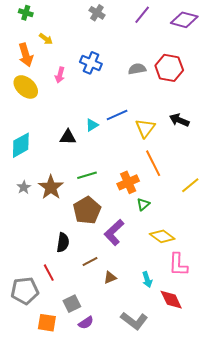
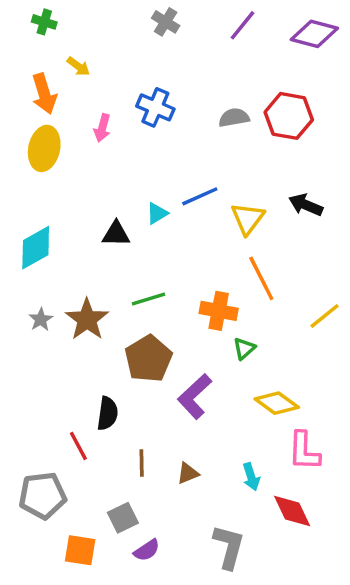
yellow ellipse: (26, 87) -> (44, 148), turned 60
orange cross: (128, 182) -> (219, 311), turned 35
brown line: (90, 262) -> (142, 463), moved, turned -63
red line: (49, 273) -> (78, 446), moved
gray L-shape: (134, 321) -> (229, 547), turned -112

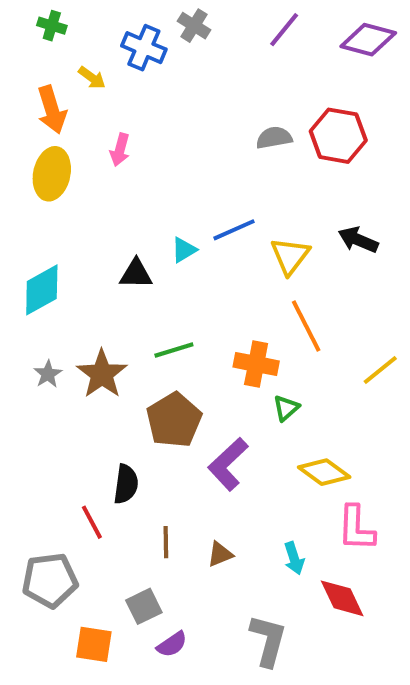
blue cross: (155, 107) -> (144, 48), moved

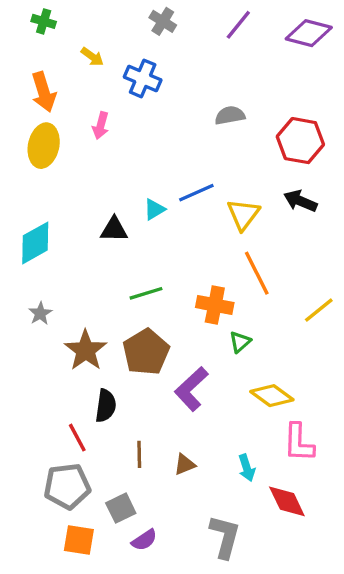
blue cross: (144, 48) -> (143, 78), moved
yellow arrow: (92, 78) -> (92, 57), moved
red hexagon: (338, 136) -> (300, 141), moved
brown star: (102, 374) -> (86, 350), moved
gray pentagon: (50, 580) -> (67, 486), moved

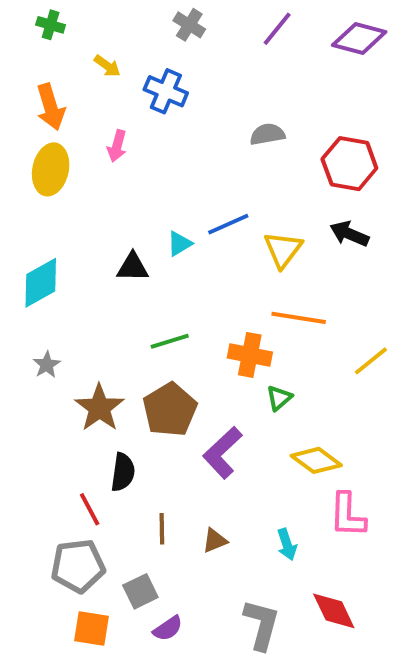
orange line: (257, 273) -> (299, 318), turned -54
red diamond: (287, 501) -> (334, 611), moved

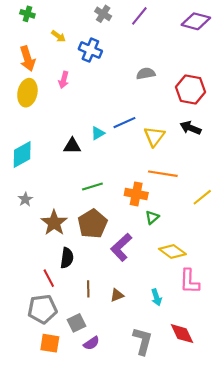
purple line: (277, 29) -> (139, 16), moved

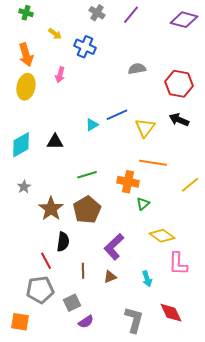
black triangle: (72, 146) -> (55, 142), moved
purple L-shape: (121, 247) -> (114, 247), moved
orange square: (50, 343) -> (20, 322), moved

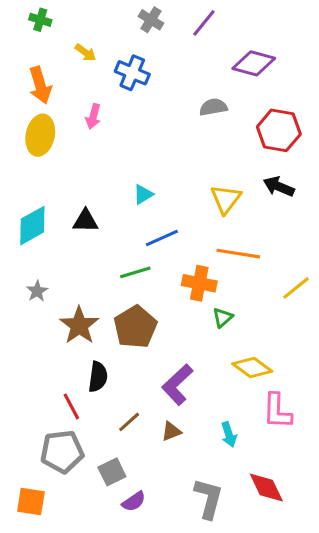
purple diamond: (184, 20) -> (254, 63), moved
blue line: (117, 115) -> (162, 238), moved
brown line: (83, 271) -> (129, 422), turned 49

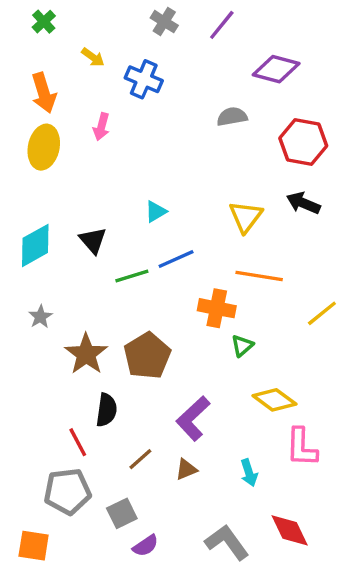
green cross: (40, 20) -> (44, 22), turned 30
black triangle: (85, 221) -> (93, 240), turned 48
green line: (135, 272) -> (132, 276), moved
gray L-shape: (209, 498) -> (227, 542), turned -51

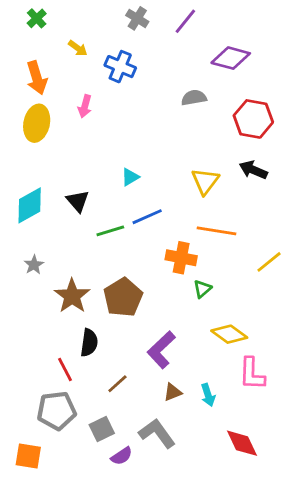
brown triangle: (186, 469) -> (173, 392), moved
gray L-shape: (227, 542) -> (157, 433), moved

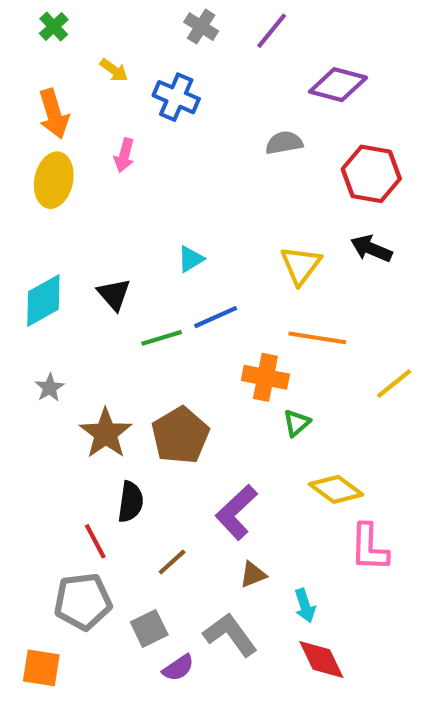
cyan arrow: (208, 395) -> (305, 606), moved
red diamond: (242, 443) -> (321, 660), moved

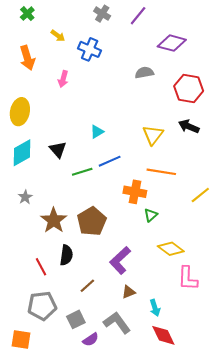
yellow ellipse: (54, 180) -> (20, 112), moved
red line: (95, 541) -> (41, 267), moved

